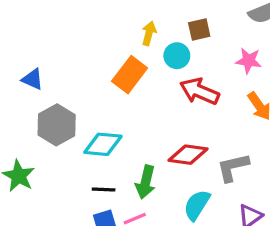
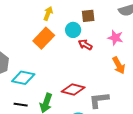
yellow arrow: (149, 33) -> (48, 13), moved
red arrow: (199, 91) -> (85, 45), moved, size x0.6

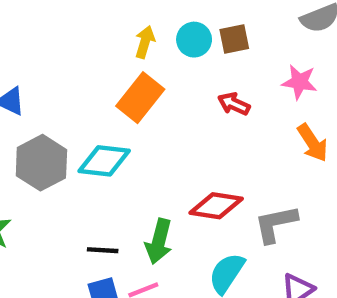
cyan circle: (73, 30) -> (194, 40), moved
cyan diamond: (23, 78) -> (104, 161), moved

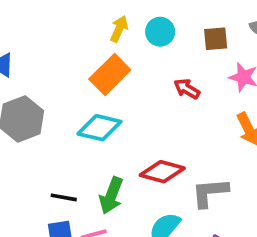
brown square: (234, 39) -> (216, 39), moved
cyan diamond: (104, 161) -> (99, 128), moved

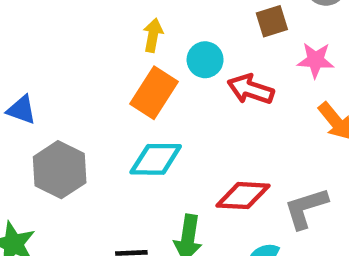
cyan circle: (160, 32) -> (205, 60), moved
red arrow: (187, 89) -> (251, 89), size x1.4

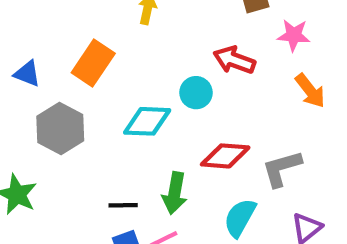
cyan circle: (205, 60) -> (196, 93), moved
orange rectangle: (154, 93) -> (93, 63), moved

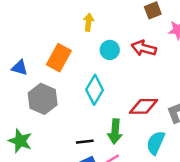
cyan circle: (196, 93) -> (110, 50), moved
cyan diamond: (147, 121) -> (95, 90), turned -56

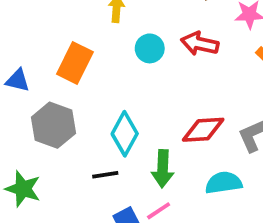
cyan diamond: (95, 90) -> (125, 134), moved
black line: (85, 142) -> (105, 175), moved
cyan semicircle: (156, 143) -> (224, 183), turned 60

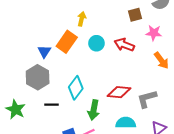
orange rectangle: (75, 63) -> (67, 42), moved
blue triangle: (18, 80) -> (44, 51), moved, turned 40
black line: (105, 175) -> (51, 105), moved

